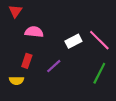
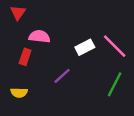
red rectangle: (27, 61) -> (25, 57), moved

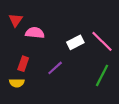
red triangle: (18, 13) -> (16, 20), moved
red rectangle: (25, 57) -> (23, 64), moved

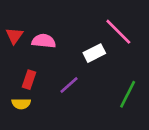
red triangle: (16, 20) -> (14, 36), moved
pink line: (102, 41) -> (118, 32), moved

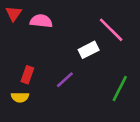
red triangle: (14, 36) -> (14, 14), moved
pink semicircle: (44, 41) -> (41, 21), moved

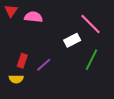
purple line: (65, 80) -> (44, 65), moved
green line: (120, 88) -> (92, 60), moved

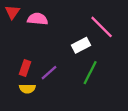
green line: (92, 60) -> (90, 73), moved
yellow semicircle: (16, 79) -> (27, 89), moved

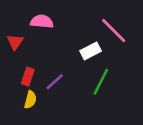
red triangle: (12, 12) -> (15, 42), moved
yellow semicircle: (27, 89) -> (30, 100), turned -77

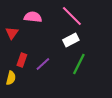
pink line: (114, 30) -> (72, 16), moved
yellow semicircle: (30, 100) -> (11, 78), moved

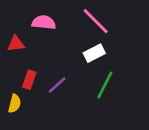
red triangle: (12, 33) -> (16, 44), turned 48

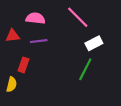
white rectangle: (94, 53) -> (94, 43), moved
purple line: (57, 85) -> (39, 41), moved, turned 35

